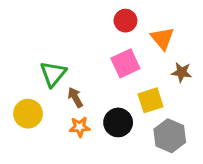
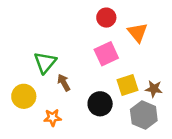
brown star: (182, 72) -> (154, 89), moved
orange star: (80, 127) -> (53, 118), moved

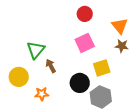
orange triangle: (138, 33) -> (120, 26), moved
brown star: (154, 89) -> (122, 46), moved
gray hexagon: (144, 115) -> (101, 97), moved

